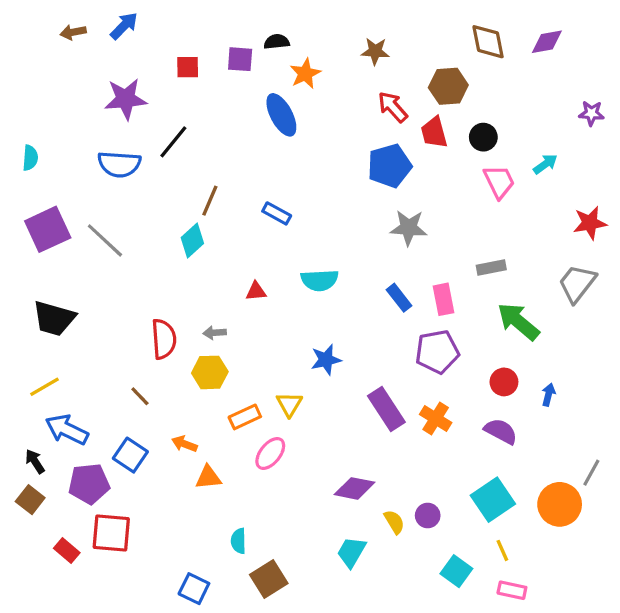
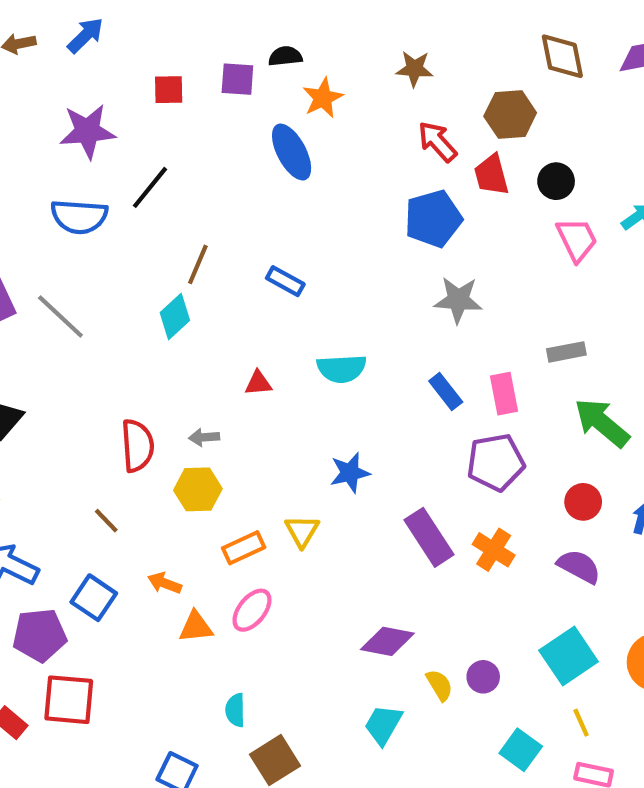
pink ellipse: (270, 453) -> (252, 610), moved

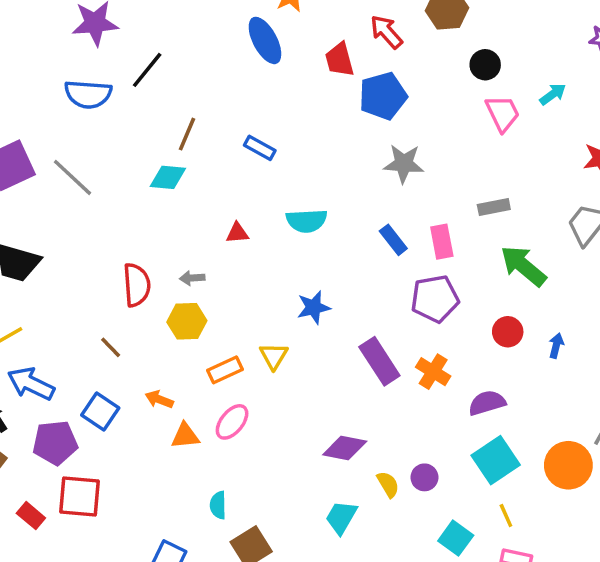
red trapezoid: (491, 175) -> (340, 60), moved
cyan diamond: (175, 317) -> (168, 177), turned 48
purple semicircle: (579, 566) -> (487, 403), moved, turned -45

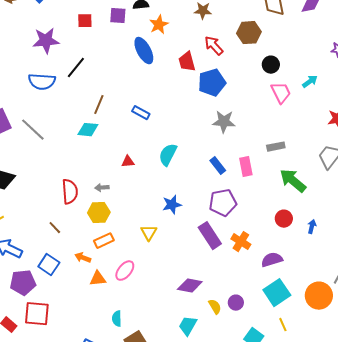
cyan semicircle: (307, 221) -> (168, 155), turned 120
purple pentagon: (435, 299) -> (223, 203), moved
orange rectangle: (225, 370) -> (104, 241), moved

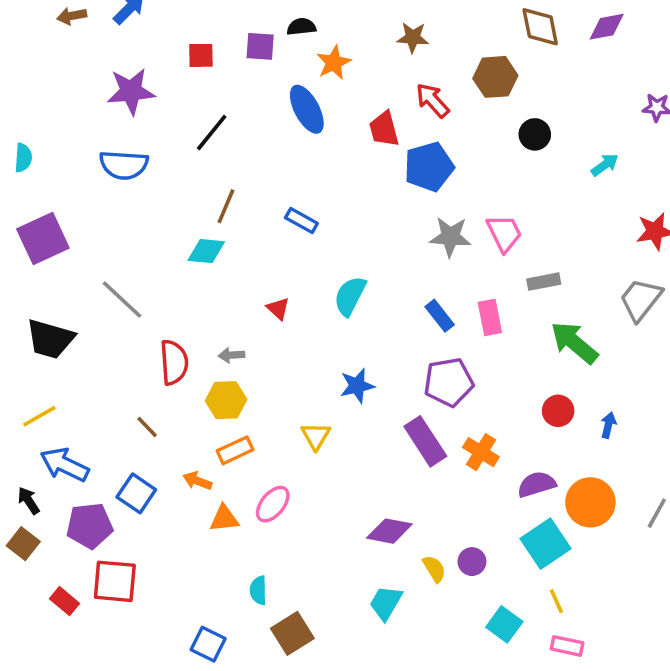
black line: (76, 68) -> (212, 133), moved
pink trapezoid: (281, 93) -> (504, 233), moved
gray line: (33, 130) -> (122, 300), moved
red triangle: (128, 162) -> (278, 309), turned 48
orange circle: (319, 296) -> (590, 502), moved

